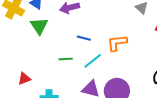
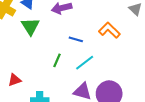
orange L-shape: (117, 43) -> (109, 30), moved, turned 50
green line: (66, 59) -> (57, 60), turned -64

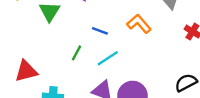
red triangle: (15, 80) -> (26, 71), size x1.5

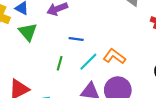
orange L-shape: (139, 24) -> (114, 56), moved

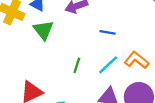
blue line: (76, 39) -> (108, 32), moved

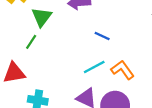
green line: (77, 65) -> (31, 42), moved

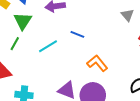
cyan line: (94, 67) -> (48, 46), moved

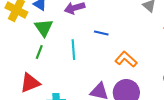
cyan line: (48, 46) -> (73, 50), turned -54

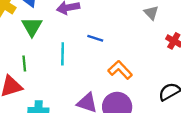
green line: (39, 52) -> (24, 63), moved, turned -32

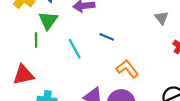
cyan line: (63, 54) -> (75, 49), turned -35
green line: (24, 63) -> (36, 40), moved

